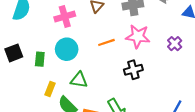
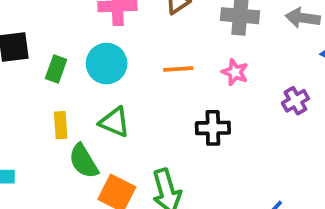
pink star: (138, 36) -> (235, 72), size x0.6
yellow rectangle: (50, 89) -> (61, 125), turned -40

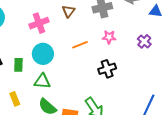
green triangle: (115, 122) -> (42, 81), moved
yellow rectangle: (61, 125) -> (15, 99), moved

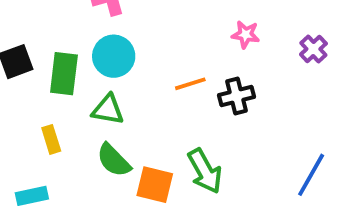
orange line: (80, 45) -> (190, 84), moved
green rectangle: (18, 65) -> (64, 74), size x1.5

